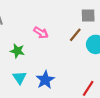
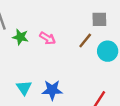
green star: (17, 51) -> (20, 37), moved
blue star: (45, 80) -> (52, 90), turned 30

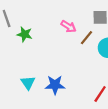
pink arrow: (48, 38) -> (69, 26), moved

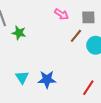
pink arrow: (69, 26) -> (61, 14), moved

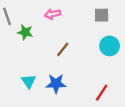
pink arrow: (61, 14) -> (53, 14), moved, turned 136
brown line: (76, 36) -> (63, 49), moved

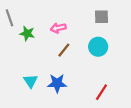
pink arrow: (53, 14) -> (58, 28), moved
cyan circle: (110, 46) -> (98, 47), moved

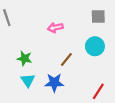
green star: (27, 33) -> (24, 58), moved
brown line: (64, 50) -> (66, 59), moved

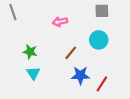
blue star: (54, 83) -> (80, 75), moved

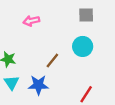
pink arrow: (60, 22) -> (31, 21), moved
blue star: (80, 75) -> (38, 85), moved

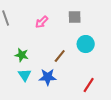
gray square: (86, 15) -> (75, 17), moved
pink arrow: (31, 21) -> (42, 22), turned -32

